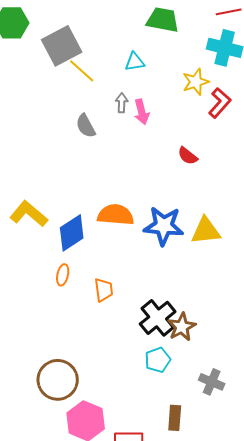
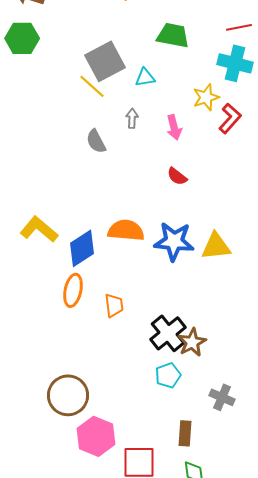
gray square: (62, 46) -> (105, 61), moved
pink arrow: (142, 112) -> (174, 127), moved
red semicircle: (188, 156) -> (177, 176), moved
orange ellipse: (63, 275) -> (73, 290), size x1.5

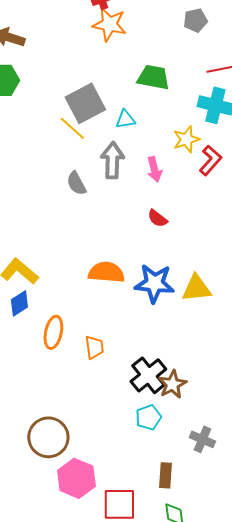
gray arrow: (132, 118) -> (112, 160), size x1.8
blue diamond: (82, 248) -> (19, 303), moved, size x0.7

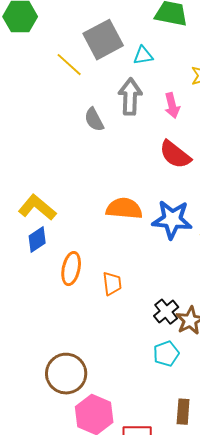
yellow line: (72, 128) -> (69, 65), moved
red semicircle: (157, 218) -> (175, 155), size x1.6
black cross: (148, 375) -> (166, 312), size x0.7

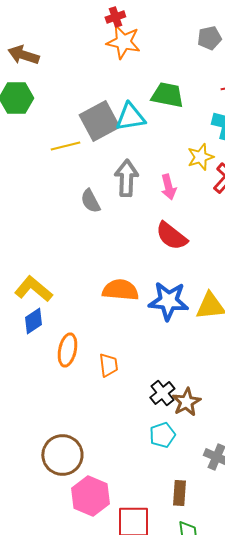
cyan triangle: (143, 56) -> (130, 117), moved, size x1.5
yellow line: (69, 65) -> (65, 146), turned -56

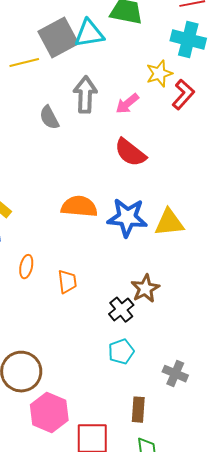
pink arrow: (168, 187) -> (127, 104), turned 65
orange ellipse: (67, 350) -> (26, 267), size x0.7
brown star: (186, 402) -> (145, 289), moved

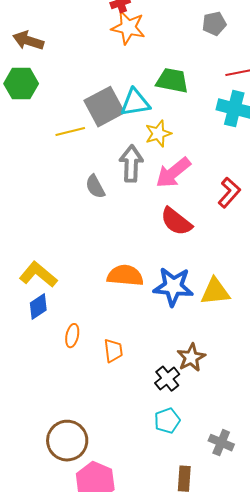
yellow star: (159, 74) -> (158, 134), moved
red L-shape: (183, 95) -> (229, 193), moved
pink arrow: (127, 104) -> (173, 173), size x1.5

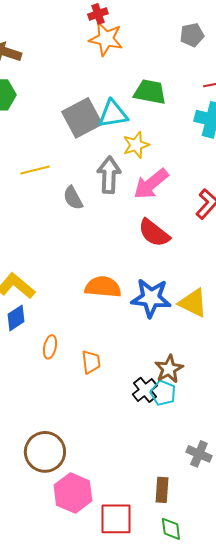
yellow line: (70, 132) -> (35, 170), moved
yellow triangle: (215, 292) -> (193, 303), turned 32
cyan pentagon: (167, 421) -> (163, 393), moved, turned -30

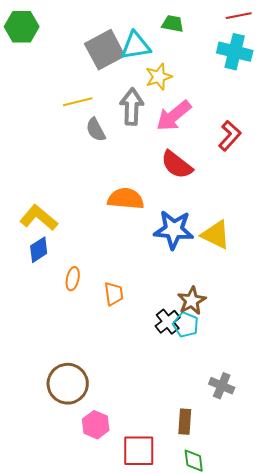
green trapezoid: (150, 92) -> (173, 24), size x0.7
yellow line: (35, 170) -> (78, 102), moved
orange semicircle: (103, 287) -> (126, 199), moved
pink hexagon: (73, 493) -> (96, 425), size x0.7

